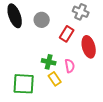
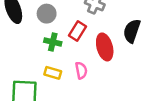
green cross: (49, 62) -> (53, 42), moved
yellow rectangle: (55, 79) -> (53, 73), moved, turned -40

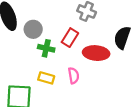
gray circle: (47, 14) -> (33, 29), moved
red ellipse: (105, 47) -> (96, 53), turned -70

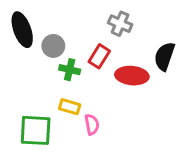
pink semicircle: (74, 76) -> (92, 124), moved

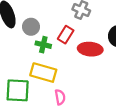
yellow rectangle: (70, 107) -> (43, 73), size x1.6
pink semicircle: (92, 124) -> (60, 97), moved

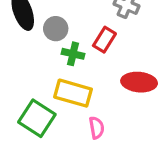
red ellipse: (90, 49) -> (139, 82), moved
green square: (18, 90) -> (37, 118), turned 30

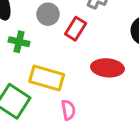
gray circle: (56, 29) -> (48, 14), moved
green cross: (73, 54) -> (19, 42), moved

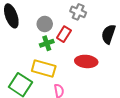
green cross: (19, 42) -> (47, 43), moved, turned -32

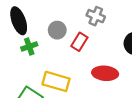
green cross: (47, 43) -> (29, 46), moved

